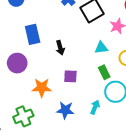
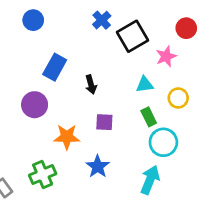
blue rectangle: (33, 34) -> (55, 67), turned 42
cyan arrow: (95, 107) -> (150, 180), moved, size x1.5
blue star: (65, 110) -> (98, 166), turned 30

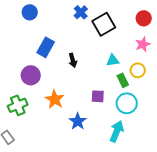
pink star: (166, 56) -> (143, 44), moved
green rectangle: (149, 117) -> (123, 80), moved
purple square: (104, 122) -> (98, 96), moved
orange star: (67, 137) -> (55, 99), turned 30
green cross: (43, 174) -> (18, 105), moved

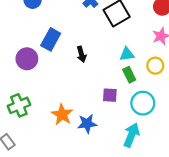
purple circle: (31, 75) -> (27, 59), moved
green rectangle: (123, 80) -> (129, 75), moved
orange star: (55, 99) -> (62, 114), moved
blue star: (78, 121) -> (87, 124), turned 30

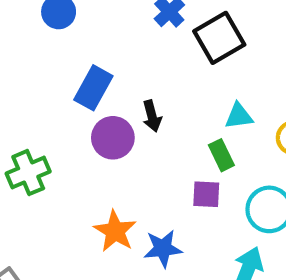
purple circle: (27, 59) -> (113, 138), moved
green rectangle: (129, 75) -> (221, 155), moved
green cross: (19, 105) -> (28, 173), moved

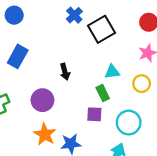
blue rectangle: (93, 88) -> (18, 56), moved
purple circle: (113, 138) -> (42, 100), moved

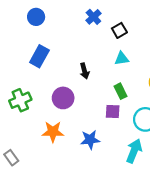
black square: (101, 29) -> (119, 30), size x0.6
cyan triangle: (112, 72) -> (122, 59), moved
orange star: (45, 134) -> (53, 132), moved, turned -30

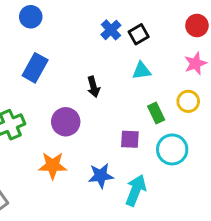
blue cross: (93, 17) -> (111, 30), moved
green rectangle: (121, 91) -> (156, 113), moved
cyan arrow: (134, 151) -> (136, 190), moved

